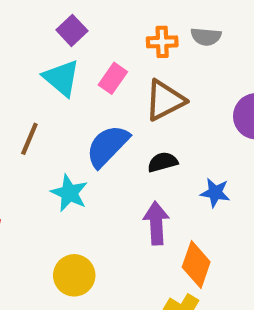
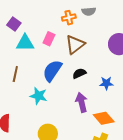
purple square: (72, 30) -> (14, 24), moved
cyan triangle: (61, 78) -> (25, 43), turned -30
orange diamond: (196, 264) -> (104, 118), turned -50

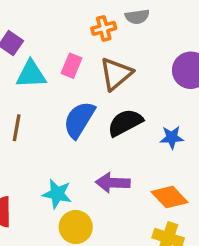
black semicircle: (79, 73) -> (125, 123), size x1.5
cyan star: (38, 96) -> (57, 194), moved
purple arrow: (82, 102) -> (113, 183), moved, turned -72

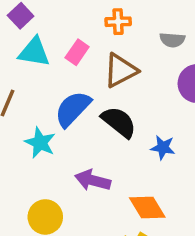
gray semicircle: (137, 17) -> (172, 40), moved
black semicircle: (125, 123) -> (119, 122), turned 54
cyan star: (57, 194) -> (40, 143), moved

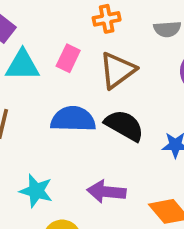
blue semicircle: (73, 109) -> (73, 119), turned 57
cyan star: (40, 143) -> (36, 191), moved

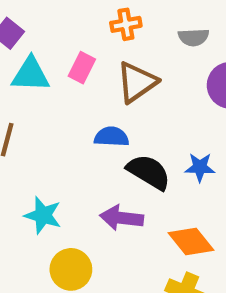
blue semicircle: (73, 119) -> (112, 137), moved, size x0.7
black semicircle: (124, 125) -> (149, 172), moved

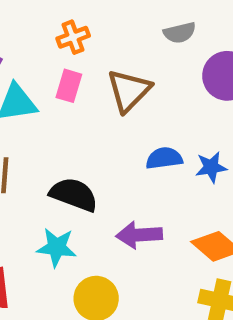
orange cross: (126, 24) -> (73, 37), moved
blue semicircle: (112, 137) -> (164, 158), moved
black semicircle: (149, 172) -> (74, 195), moved

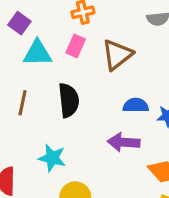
black semicircle: (74, 195) -> (69, 100), moved, turned 56
purple arrow: (139, 235) -> (124, 142), moved

